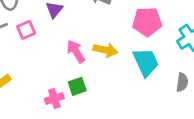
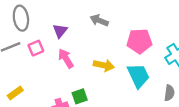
pink arrow: (76, 51) -> (66, 58), moved

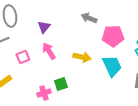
gray arrow: (99, 20) -> (89, 18), moved
pink square: (36, 48) -> (23, 57), moved

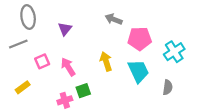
pink arrow: (49, 51) -> (68, 67), moved
yellow arrow: (82, 57) -> (106, 61), turned -120

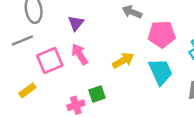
pink square: (42, 61) -> (50, 60), size x1.5
yellow arrow: (106, 61) -> (123, 60), turned 78
pink arrow: (68, 67) -> (80, 54), moved

